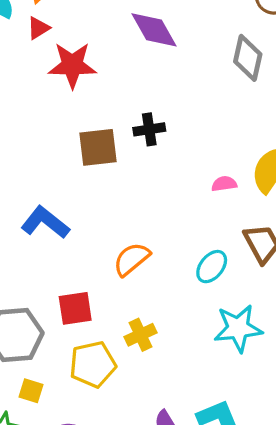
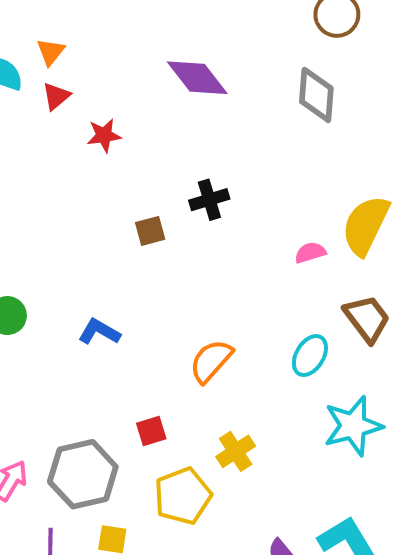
red star: (72, 65) -> (104, 135), size x0.6
brown square: (98, 147) -> (150, 231), size x0.6
blue L-shape: (45, 222) -> (99, 332), size x0.7
red square: (75, 308) -> (151, 431), size x0.7

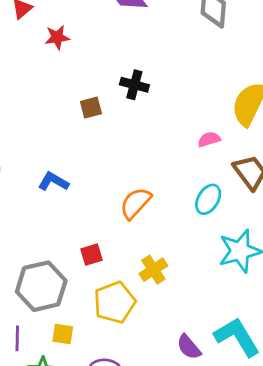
black cross: (209, 200) -> (134, 85), turned 32
pink semicircle: (310, 253) -> (209, 139), moved

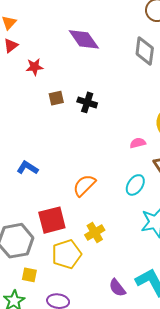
brown square: (91, 108) -> (56, 98), moved
red square: (92, 255) -> (52, 220), size x1.8

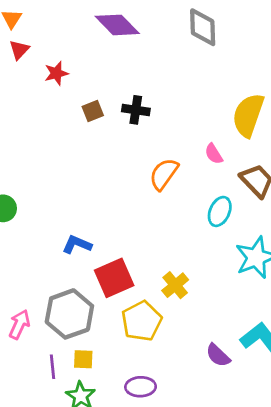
pink semicircle: (138, 143) -> (214, 154), turned -98
blue L-shape: (27, 168) -> (77, 244), moved
orange semicircle: (84, 185) -> (164, 174), moved
yellow square: (29, 275) -> (83, 359), moved

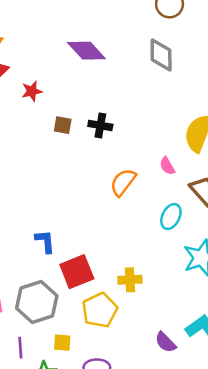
brown square: (93, 111) -> (63, 125), turned 30
blue L-shape: (77, 244) -> (45, 241), turned 60
yellow cross: (175, 285) -> (130, 280), turned 35
yellow square: (83, 359) -> (62, 343), moved

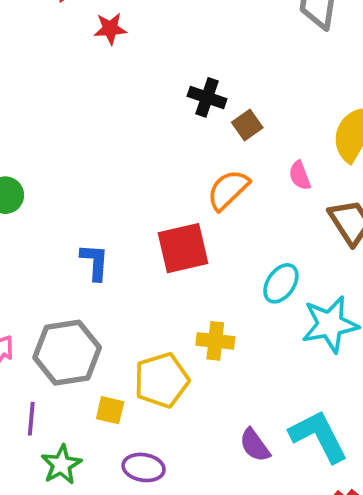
brown square: (63, 125) -> (247, 125), moved, turned 36
cyan ellipse: (171, 217) -> (281, 283), moved
red square: (77, 272) -> (183, 248), moved
yellow square: (62, 343) -> (110, 410), moved

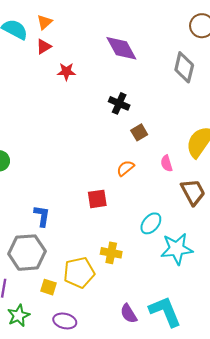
black cross: (207, 97) -> (119, 103), moved
orange semicircle: (228, 190) -> (125, 168), size x0.7
red square: (183, 248) -> (97, 199), size x0.7
blue L-shape: (95, 262) -> (42, 216), moved

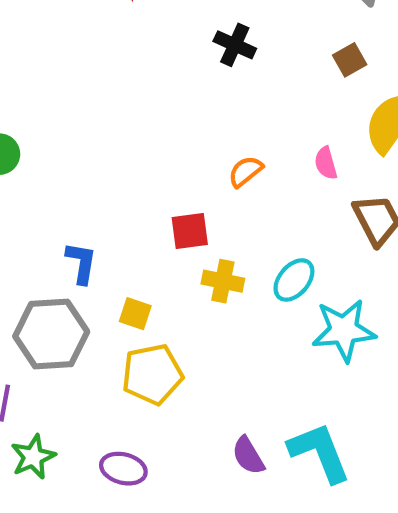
brown square: (139, 132) -> (350, 60), moved
yellow cross: (111, 253) -> (223, 281), moved
yellow square: (49, 287) -> (135, 314), moved

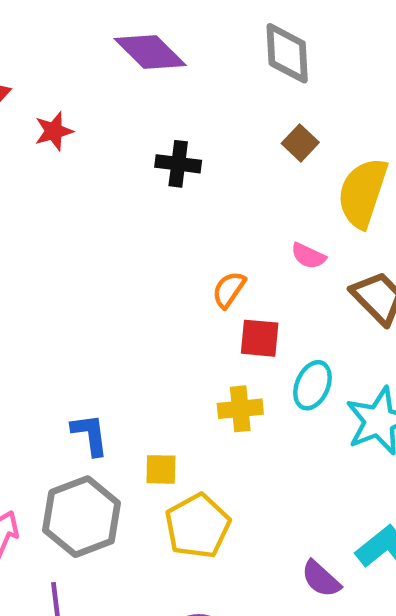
pink semicircle: (326, 163) -> (308, 256), turned -32
red square: (190, 231) -> (260, 338), moved, turned 30

